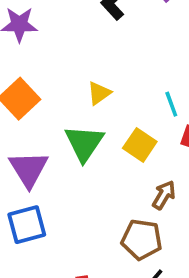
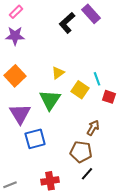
yellow square: (140, 145) -> (80, 90), moved
blue square: (27, 225) -> (35, 139), moved

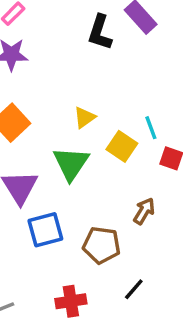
black L-shape: (67, 23) -> (100, 32), turned -30
brown pentagon: (81, 152) -> (102, 245), moved

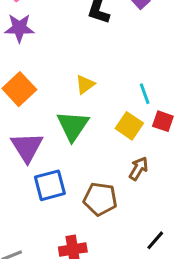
yellow square: (122, 146) -> (129, 126), moved
black line: (134, 289) -> (155, 240), moved

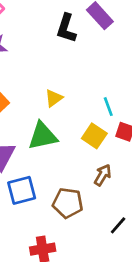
green triangle: (73, 126) -> (43, 136), turned 44
black line: (155, 240) -> (118, 225), moved

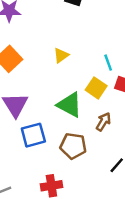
green triangle: (43, 136) -> (70, 105), moved, turned 40

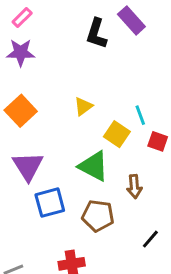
yellow square: (96, 88) -> (117, 134), moved
brown arrow: (103, 122) -> (134, 187), turned 144

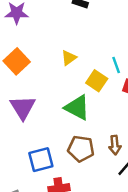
brown arrow: (134, 187) -> (115, 145), moved
blue square: (50, 203) -> (41, 160), moved

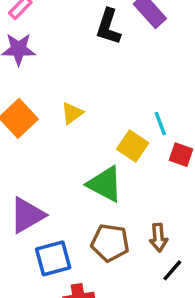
yellow triangle: (69, 58) -> (72, 113), moved
purple triangle: (23, 107) -> (27, 215), moved, turned 32

